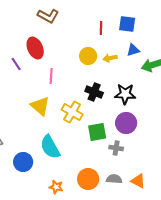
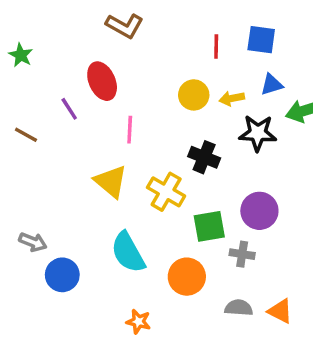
black star: (125, 94) -> (258, 133), moved
blue circle: (23, 162) -> (62, 275), moved
orange circle: (88, 179) -> (187, 277), moved

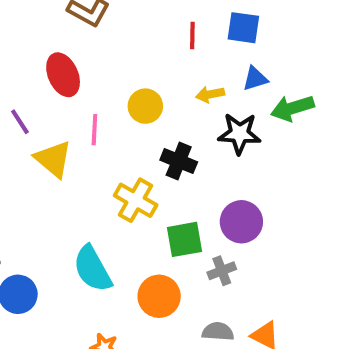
yellow circle: (194, 95) -> (145, 106), moved
purple line: (69, 109) -> (20, 122), moved
yellow triangle: (111, 181) -> (53, 159), moved
gray cross: (242, 254) -> (222, 271), turned -30

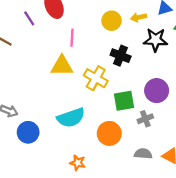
yellow circle: (145, 106) -> (112, 21), moved
purple line: (20, 122) -> (29, 18), moved
yellow triangle: (53, 159) -> (62, 66), moved, turned -40
cyan semicircle: (92, 269) -> (71, 118), turned -80

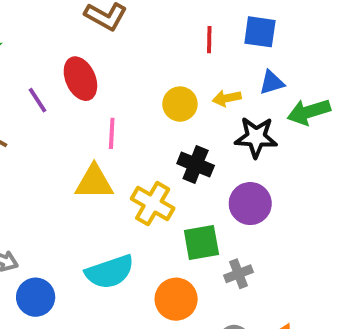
purple circle: (157, 91) -> (250, 204), moved

